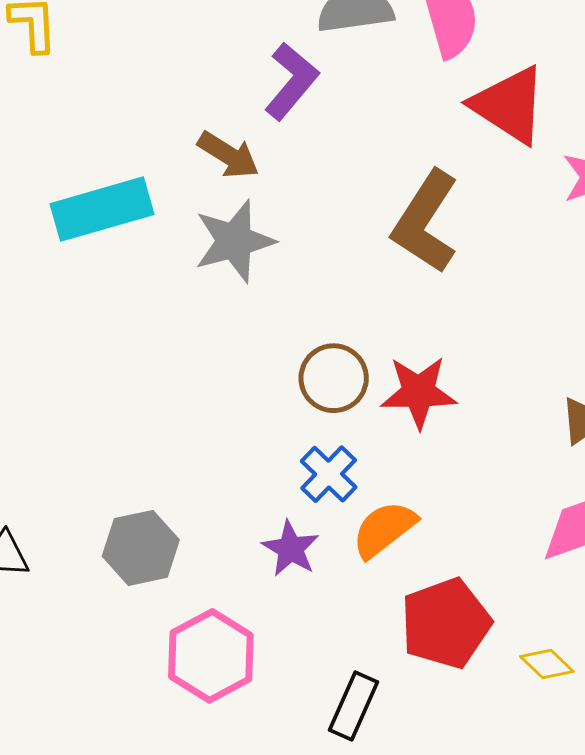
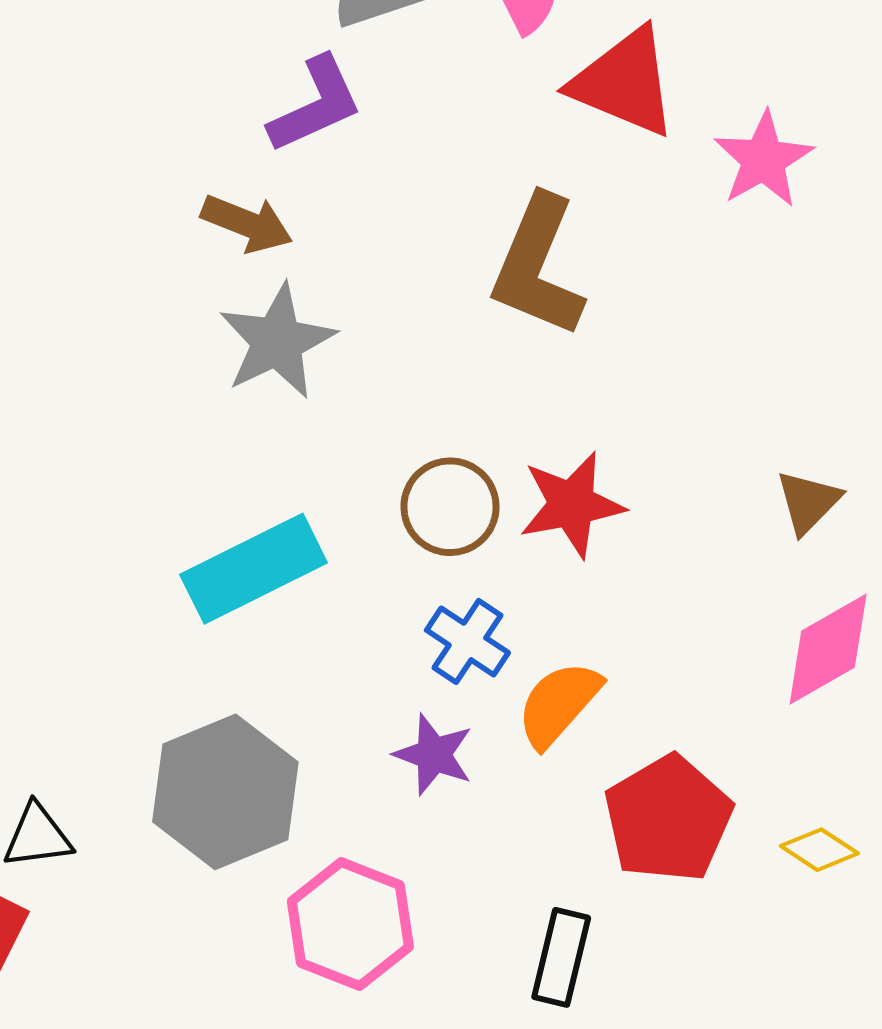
purple L-shape: (291, 81) -> (316, 105), turned 36
cyan rectangle: (102, 209) -> (254, 569), moved
gray hexagon: (141, 548) -> (225, 792), size x1.4

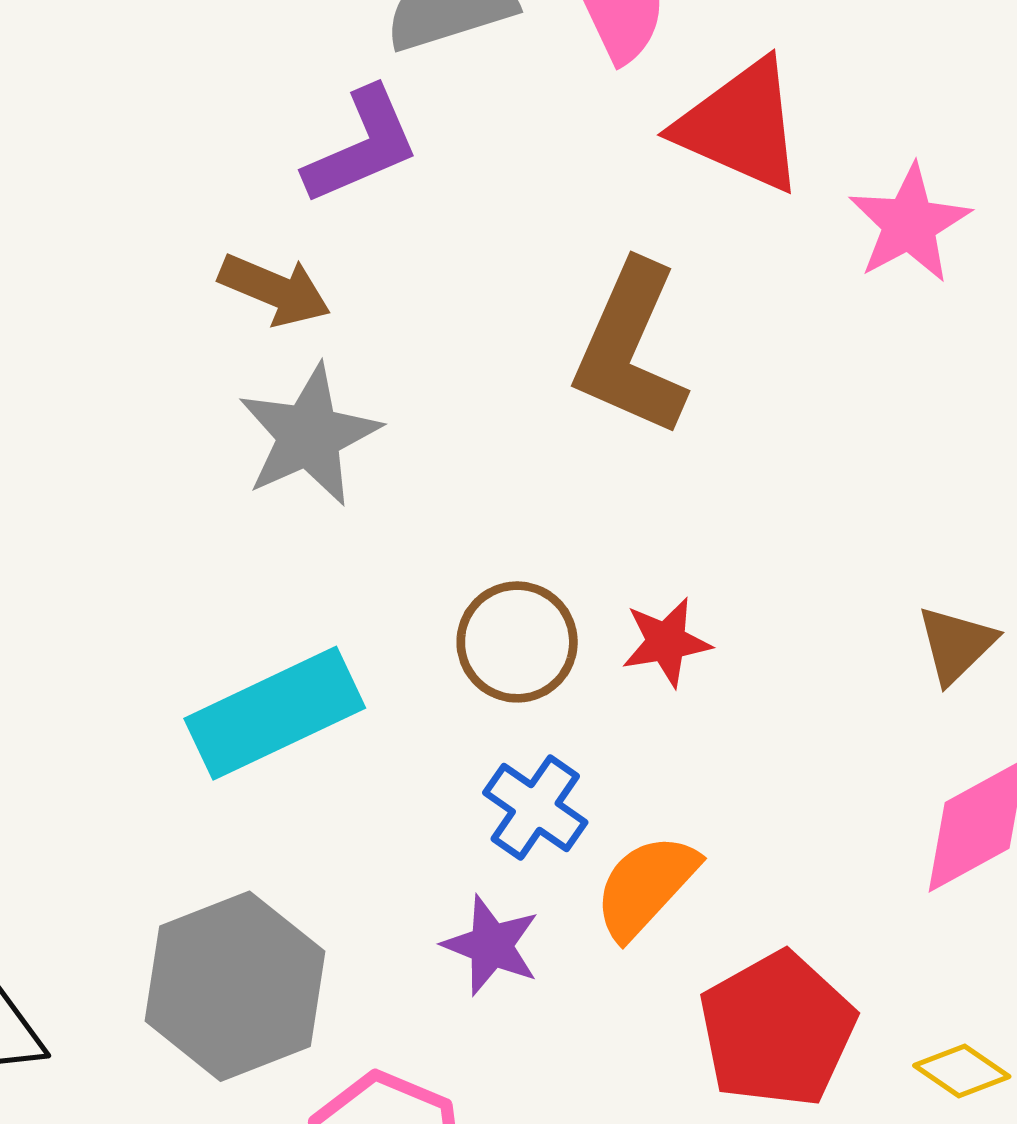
red star: (572, 504) -> (666, 642), size x0.7

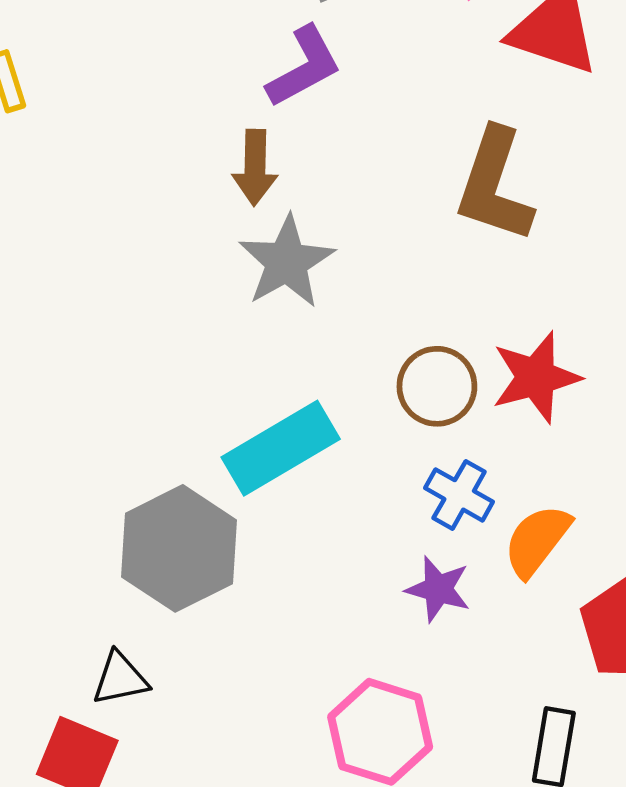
brown arrow: (275, 290) -> (255, 167), turned 74
red star: (666, 642) -> (536, 377), size x1.5
gray hexagon: (235, 986) -> (179, 548), moved

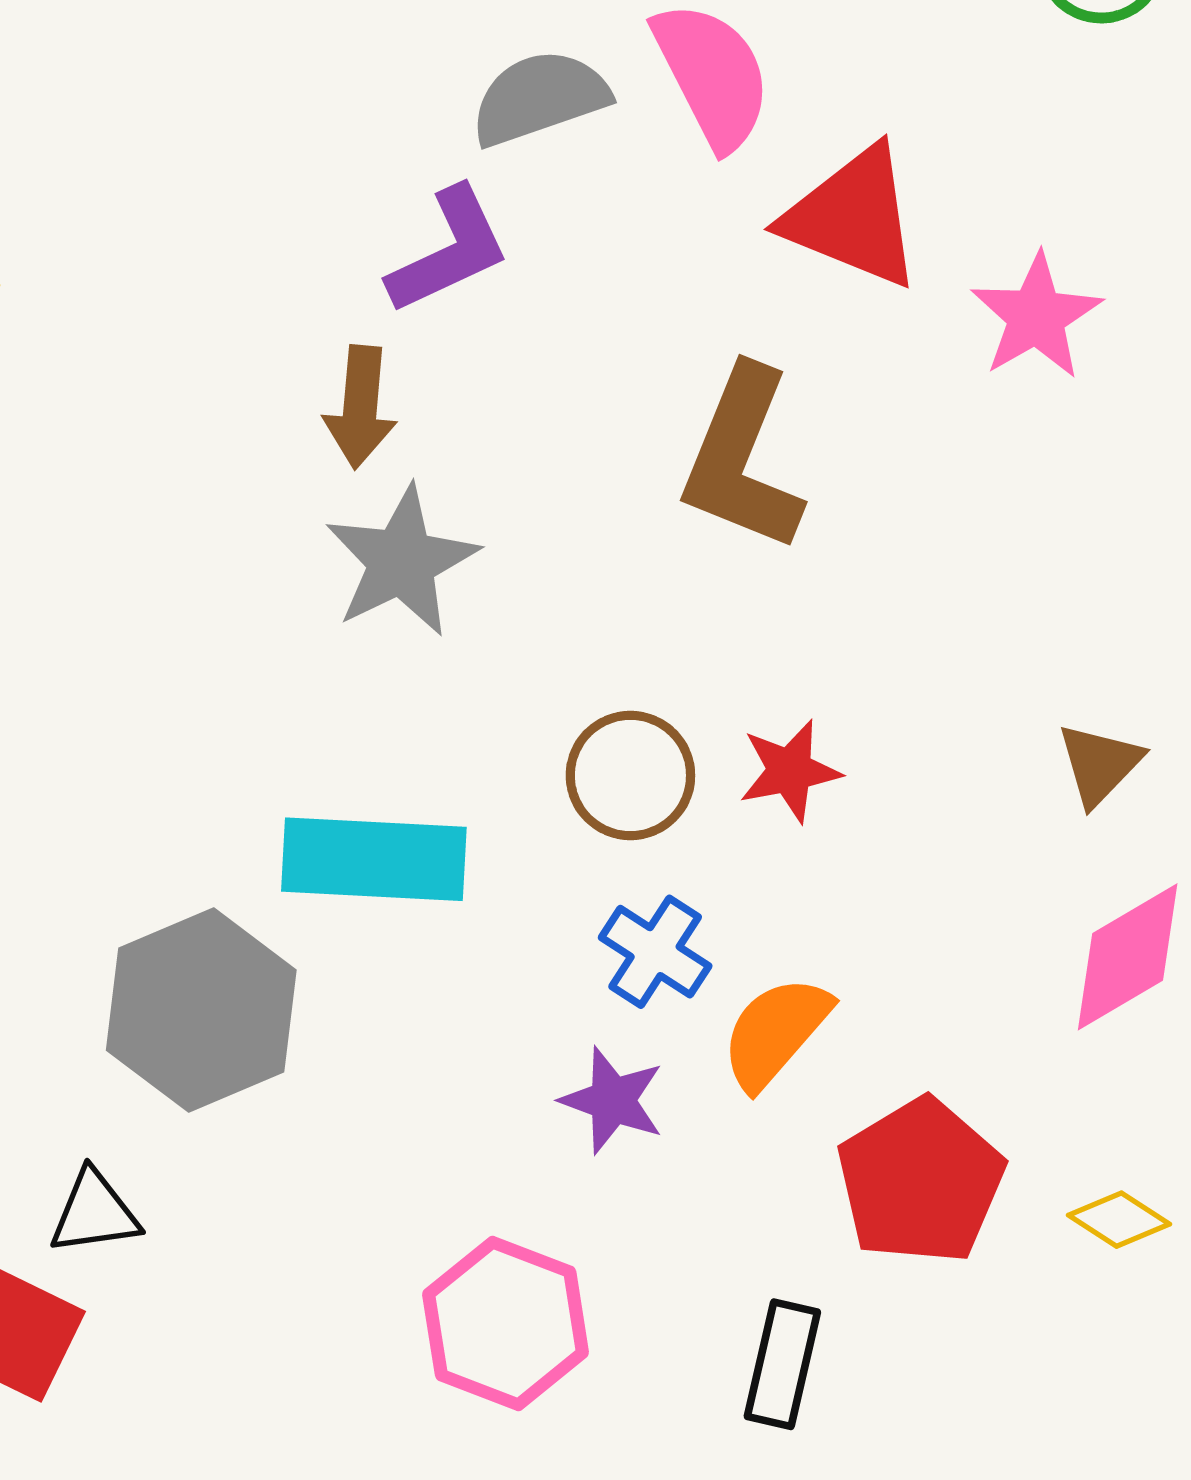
red star: (536, 377) -> (790, 771), size x0.7
cyan rectangle: (281, 448) -> (374, 859), turned 30

